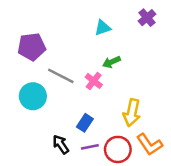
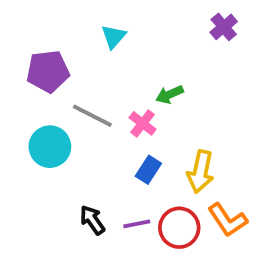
cyan triangle: (103, 28) -> (114, 37), moved, turned -30
blue rectangle: (85, 123) -> (148, 170), moved

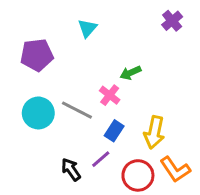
gray line: (92, 116) -> (77, 110), moved
purple line: (137, 224) -> (101, 159), moved, turned -30

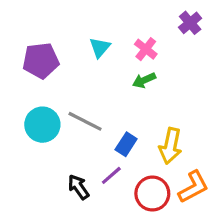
cyan triangle: (87, 28) -> (100, 47), moved
pink cross: (110, 95) -> (146, 49), moved
orange L-shape: (175, 169) -> (193, 187), turned -84

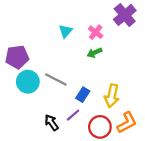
purple cross: (190, 23) -> (125, 15), size x1.5
purple pentagon: (41, 61) -> (17, 57), moved

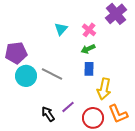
blue rectangle: (83, 95) -> (89, 69), moved, turned -32
orange L-shape: (127, 123) -> (118, 114), turned 95

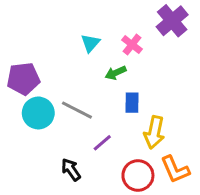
green arrow: (88, 49) -> (116, 73), moved
purple line: (68, 107) -> (102, 143), moved

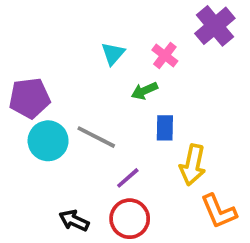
black arrow: (71, 170) -> (74, 221), moved, turned -30
red circle: (138, 175) -> (130, 219), moved

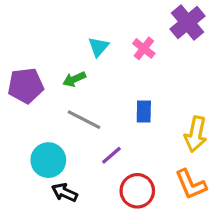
green arrow: (144, 91) -> (74, 79), moved
cyan circle: (48, 141) -> (48, 160), moved
yellow arrow: (193, 165) -> (196, 134), moved
red circle: (130, 219) -> (137, 191), moved

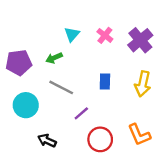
purple cross: (187, 23) -> (140, 40), moved
yellow arrow: (196, 134) -> (143, 84), moved
cyan circle: (48, 160) -> (26, 105), moved

